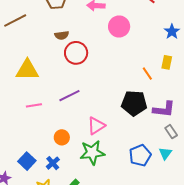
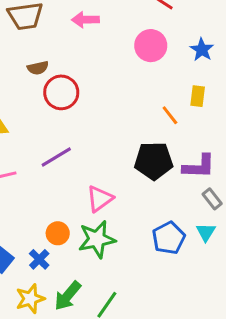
pink circle: (119, 27) -> (151, 46), moved
orange circle: (62, 137) -> (58, 233), moved

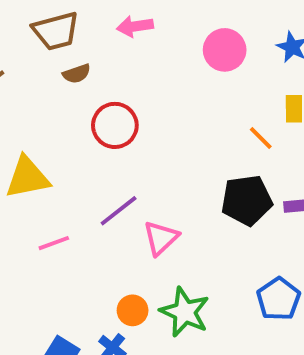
brown semicircle: (38, 68) -> (77, 74), moved
pink triangle: (100, 199) -> (161, 238), moved
green star: (97, 239) -> (185, 312), turned -30

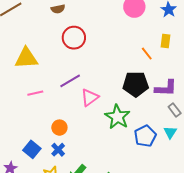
orange circle: (133, 310) -> (59, 128), moved
green star: (185, 312) -> (117, 117), moved

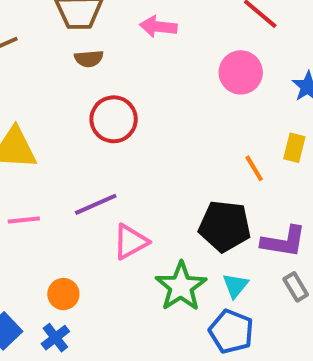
cyan triangle: (170, 132) -> (235, 285), moved
blue pentagon: (145, 136) -> (231, 331), turned -30

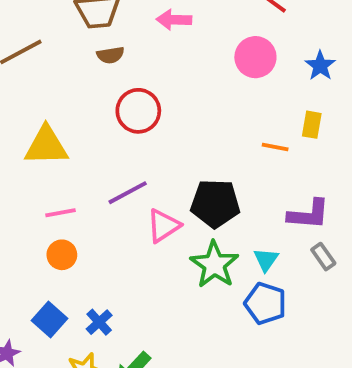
orange line: (254, 168) -> (275, 147), turned -44
black pentagon: (225, 226) -> (215, 203), moved
orange circle: (63, 294) -> (62, 255), moved

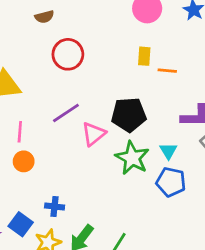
yellow rectangle: (312, 125) -> (144, 56), moved
pink line: (61, 213) -> (20, 132), turned -70
blue square: (50, 319) -> (21, 224), moved
blue cross: (99, 322) -> (55, 206), turned -36

